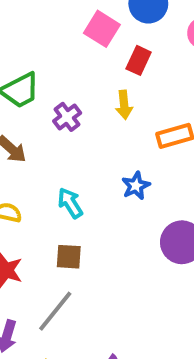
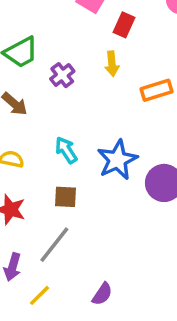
blue star: (136, 186) -> (117, 160), moved, size x1.6

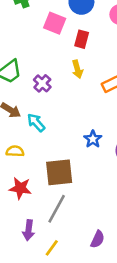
cyan arrow: (66, 150) -> (36, 123), moved
blue star: (117, 160) -> (93, 139), size x0.6
brown square: (66, 197) -> (59, 172), size x1.6

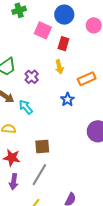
blue star: (93, 139) -> (68, 99), moved
brown square: (59, 172) -> (42, 146), size x0.7
purple arrow: (29, 230) -> (14, 182), moved

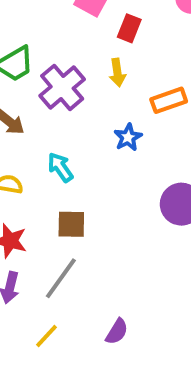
purple cross: (32, 77) -> (62, 87), size x1.6
cyan arrow: (26, 107) -> (60, 167), moved

